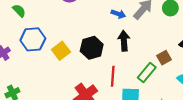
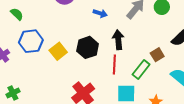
blue arrow: (118, 14) -> (100, 13), moved
red line: (113, 76) -> (114, 65), moved

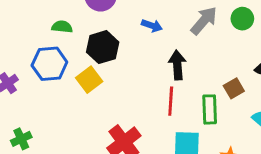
green semicircle: (17, 14) -> (62, 27), moved, turned -40
black hexagon: (88, 47) -> (103, 47), moved
green rectangle: (141, 70) -> (210, 109), turned -42

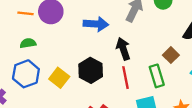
blue arrow: (152, 26) -> (96, 24), size x1.5
black hexagon: (103, 47) -> (91, 70), moved

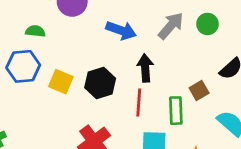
yellow square: (59, 78) -> (61, 82), turned -30

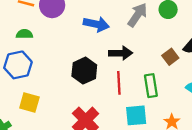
black arrow: (145, 68) -> (121, 53), turned 100
yellow square: (61, 82) -> (29, 103), moved
brown square: (199, 91) -> (170, 57), moved

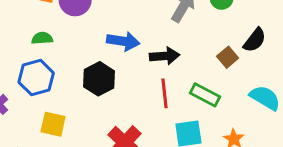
blue arrow: (96, 24) -> (123, 41), moved
black hexagon: (84, 71) -> (99, 79), moved
green rectangle: (151, 86) -> (205, 95), turned -50

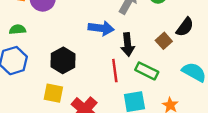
blue arrow: (123, 41) -> (101, 28), moved
black arrow: (165, 56) -> (128, 44), moved, turned 90
yellow square: (53, 124) -> (53, 93), moved

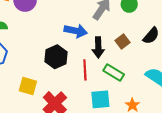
brown square: (164, 41) -> (123, 42), moved
black hexagon: (63, 60) -> (56, 57), moved

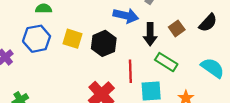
red line: (85, 70) -> (130, 71), moved
yellow square: (28, 86) -> (72, 39), moved

